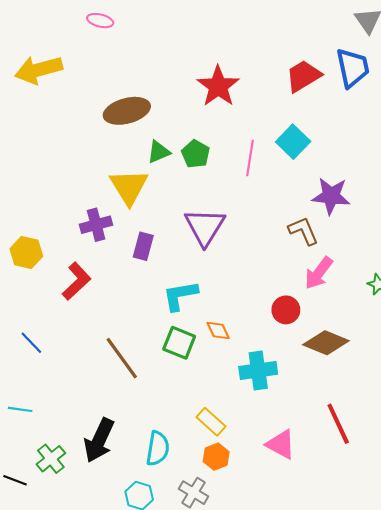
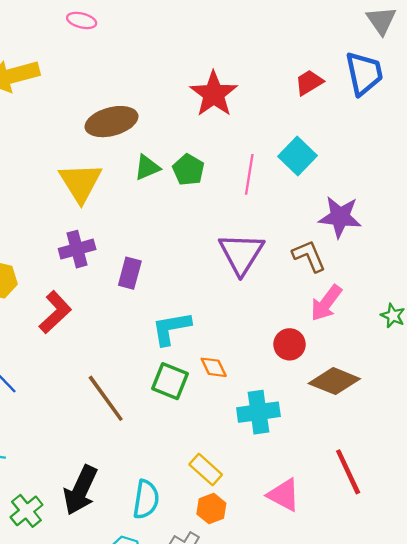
red trapezoid: (303, 76) -> (309, 82), size x0.7
yellow triangle: (129, 187) -> (80, 182), moved
purple triangle: (205, 227) -> (241, 254), moved

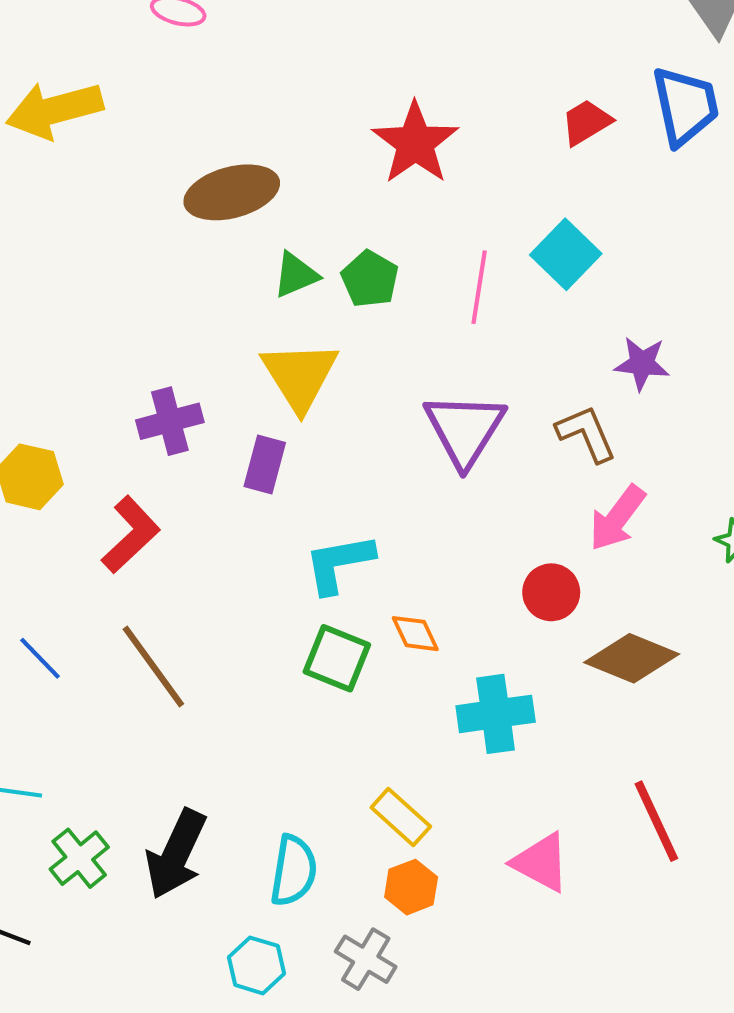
yellow triangle: (80, 182) -> (300, 376), moved
purple star: (340, 217) -> (642, 363), size x0.7
brown line: (106, 398) -> (153, 666), moved
green cross: (26, 511) -> (79, 858), moved

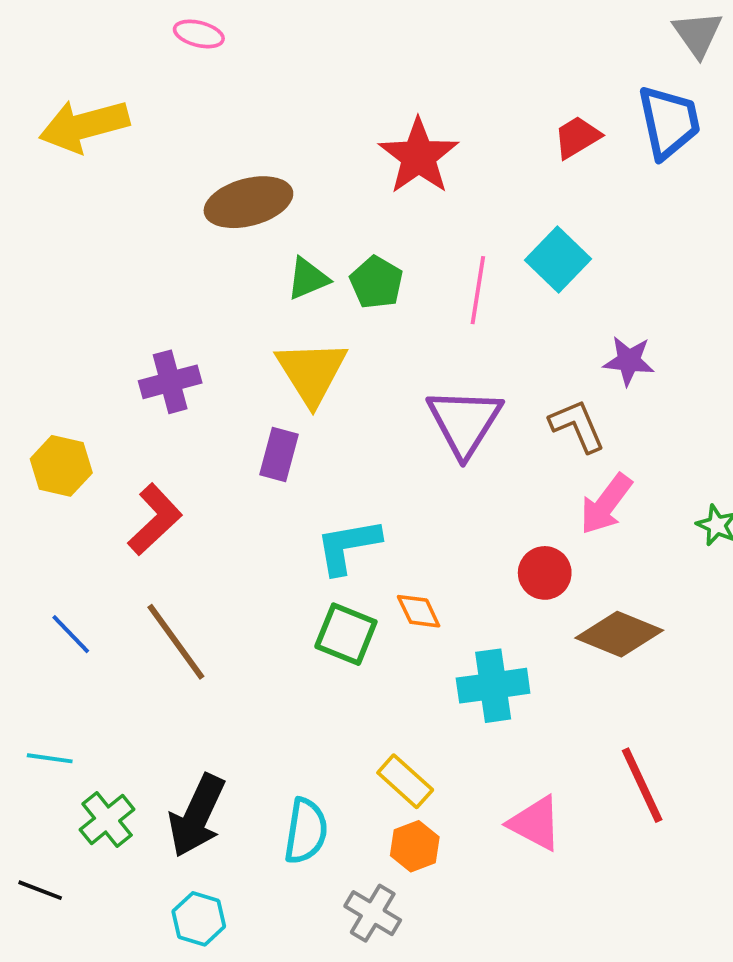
purple cross: (170, 421) -> (170, 382), moved
cyan hexagon: (256, 965) -> (199, 919), moved

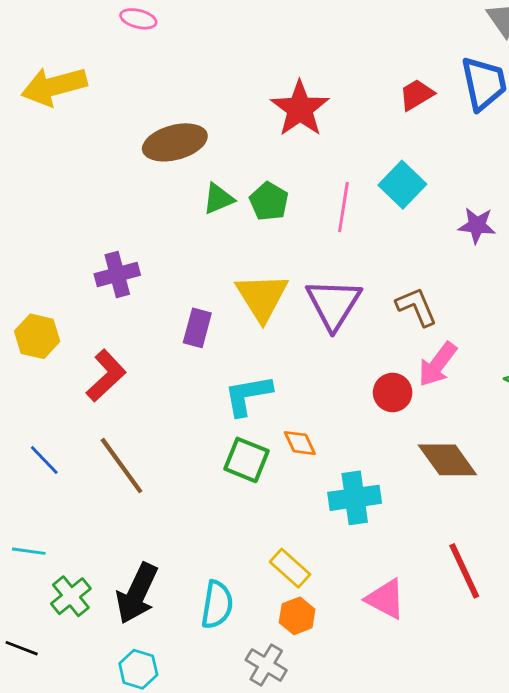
purple star: (629, 361) -> (477, 225), moved
yellow triangle: (312, 372) -> (262, 297), moved
red circle: (545, 573) -> (393, 392), moved
brown diamond: (619, 634) -> (447, 460), turned 32

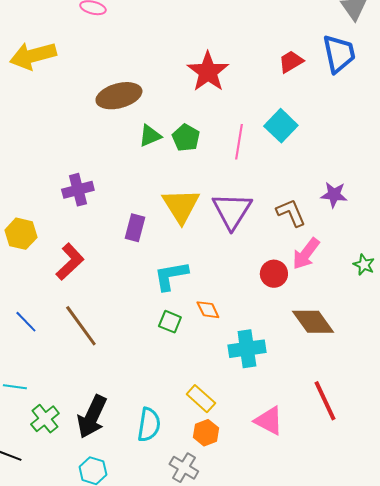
purple star: (477, 225) -> (334, 195), moved
green square: (246, 460) -> (170, 322), size x0.7

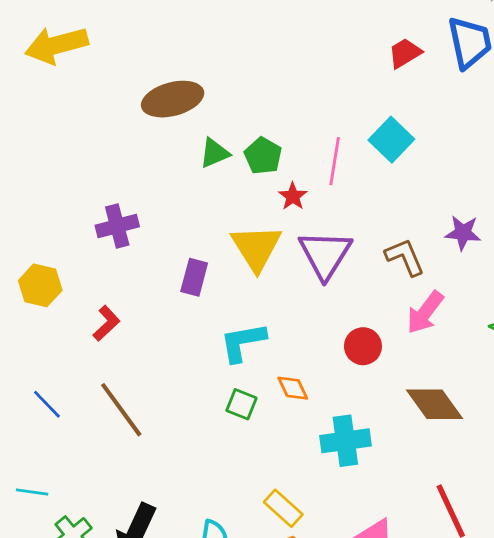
red star: (208, 72) -> (293, 196), moved, size x0.5
red L-shape: (70, 262) -> (106, 323), size x0.7
red circle: (274, 274) -> (363, 346), moved

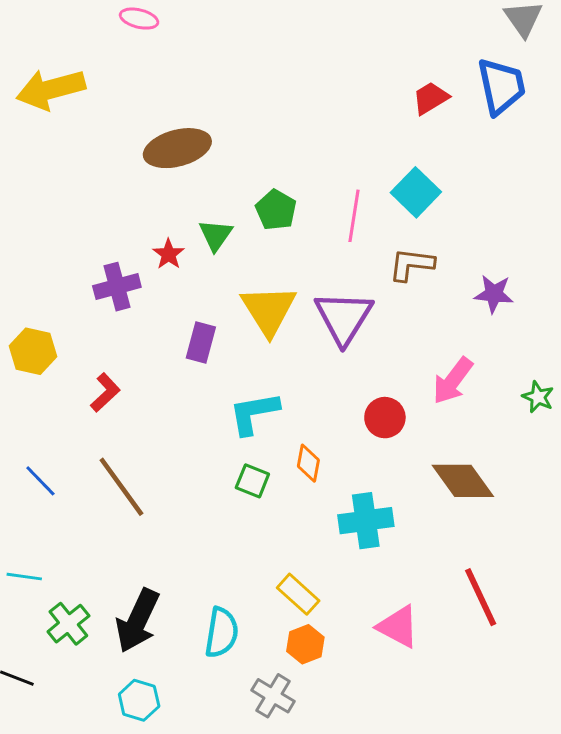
green triangle: (214, 153) -> (216, 235), moved, turned -32
red star: (293, 196) -> (169, 254), moved
brown L-shape: (405, 257) -> (411, 264), moved, turned -60
orange diamond: (293, 388) -> (308, 463), turned 36

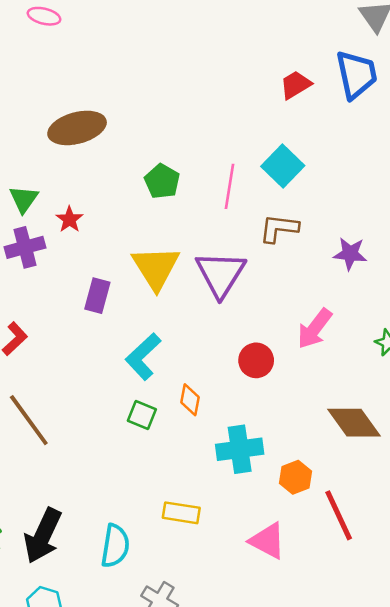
green triangle: (216, 235) -> (24, 199), moved
cyan L-shape: (254, 413) -> (143, 357), turned -33
brown diamond: (463, 481) -> (354, 423), moved
yellow rectangle: (298, 594) -> (181, 513), turned -33
orange hexagon: (305, 644) -> (295, 477), moved

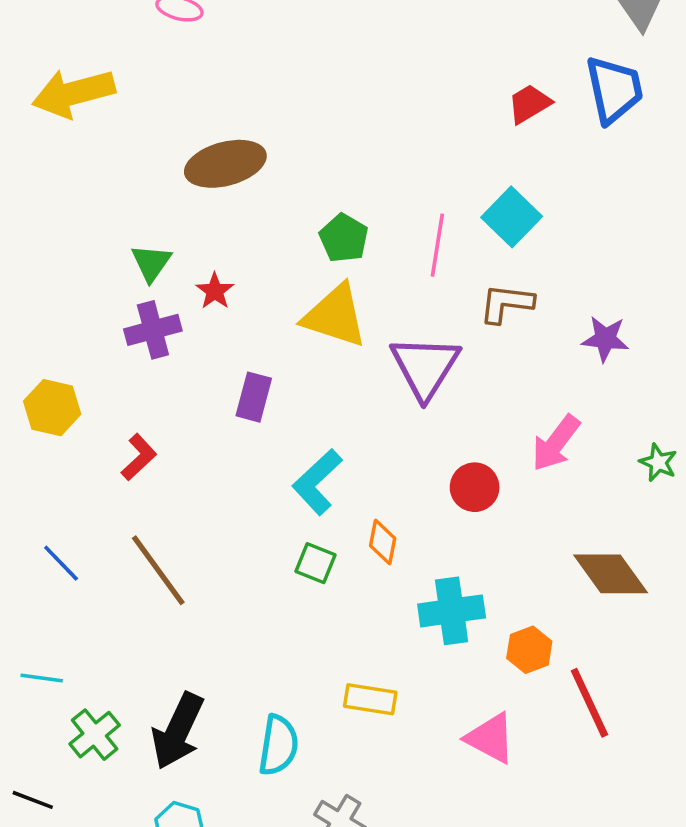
yellow triangle: (156, 268) -> (335, 316), moved, turned -40

